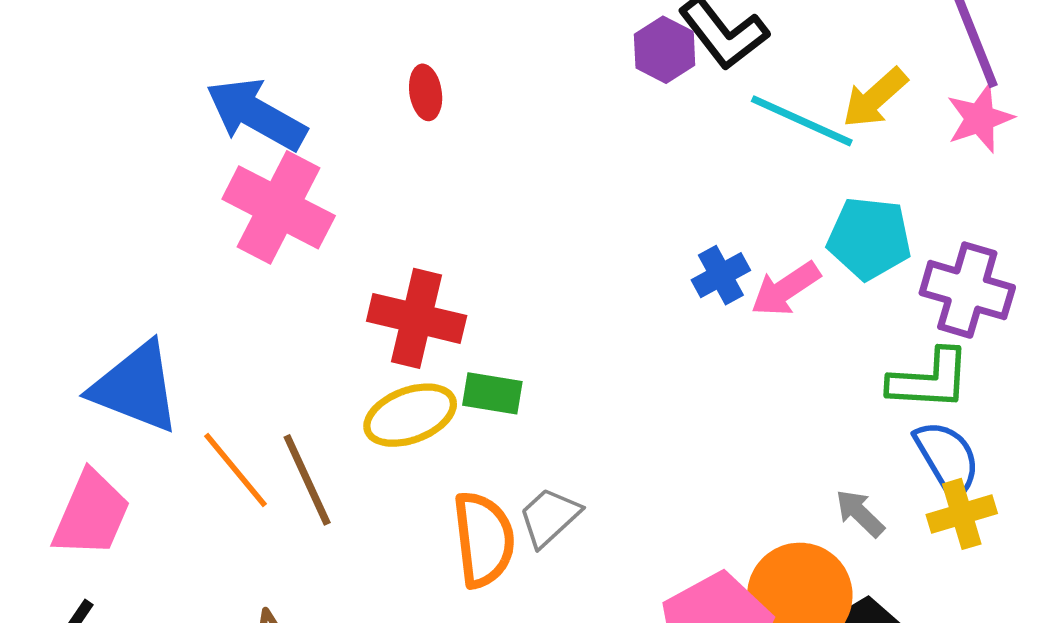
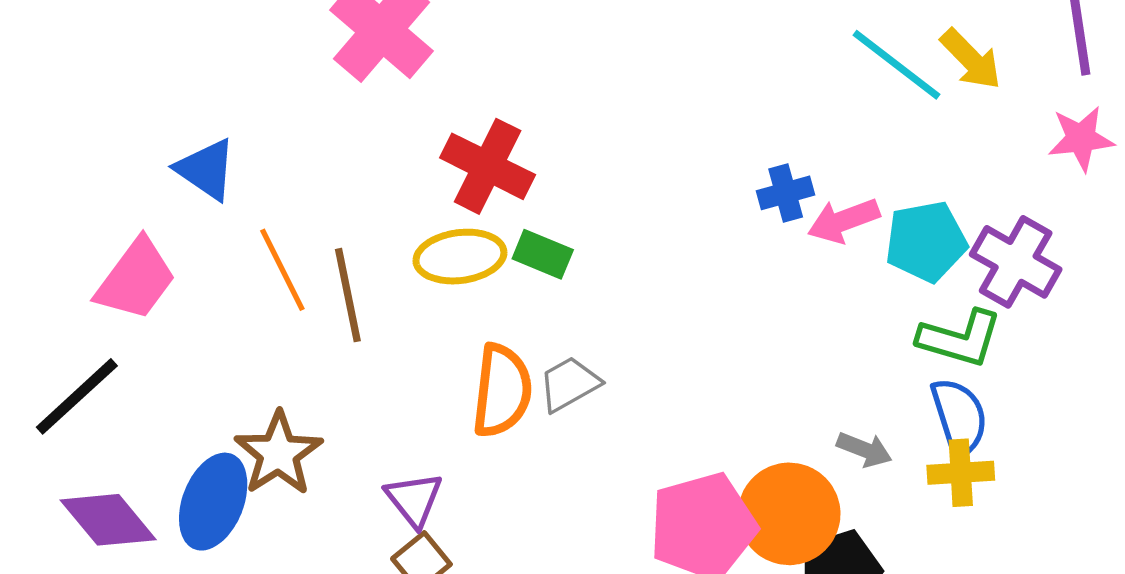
yellow arrow: (875, 98) -> (971, 59), turned -106
pink star: (980, 118) -> (1081, 139), moved
cyan pentagon: (869, 238) -> (926, 241), moved, turned -30
blue triangle: (136, 387) -> (206, 169), size x0.7
gray arrow: (860, 513) -> (864, 449), turned 144

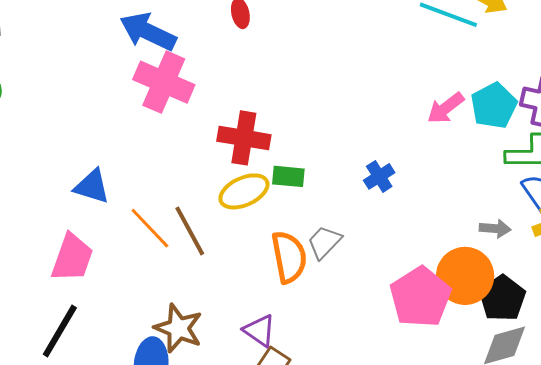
blue cross: (786, 193) -> (379, 176), moved

